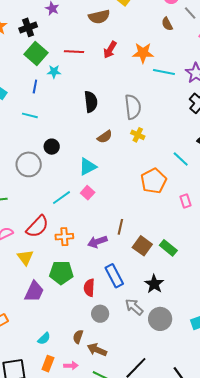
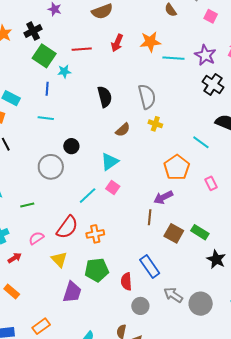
purple arrow: (97, 242) -> (163, 197), moved
black star: (154, 284) -> (216, 259), moved

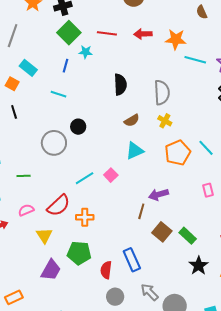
red arrow: (117, 43) -> (143, 34), turned 54
cyan triangle: (110, 162) -> (135, 151), moved
orange pentagon: (177, 167) -> (178, 153), moved

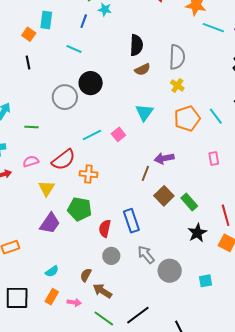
cyan rectangle: (28, 68) -> (46, 20), turned 54
brown semicircle: (132, 120) -> (142, 69), moved
black circle: (78, 127) -> (91, 83), size x1.5
cyan triangle: (135, 151) -> (144, 112), turned -36

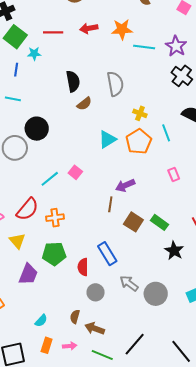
yellow cross: (177, 85) -> (140, 113), moved
cyan triangle: (144, 112) -> (107, 139), moved, turned 36
cyan line: (216, 116) -> (166, 133), turned 30

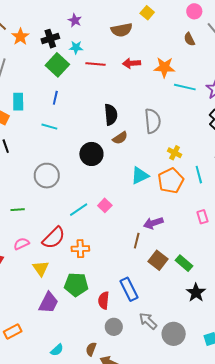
cyan star: (34, 54) -> (76, 47), moved
black circle: (37, 129) -> (91, 154), moved

